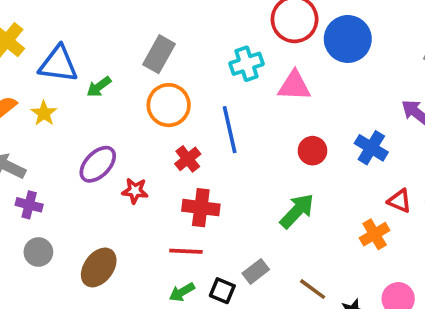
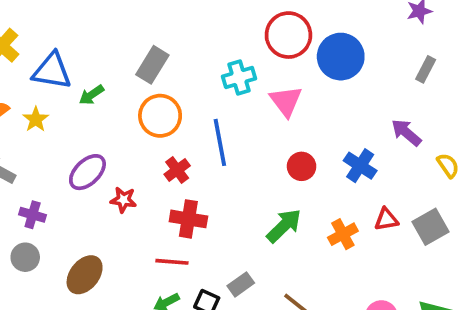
pink triangle: (294, 86) -> (286, 101), turned 48
red triangle: (400, 201) -> (386, 219), turned -35
purple cross: (29, 205) -> (33, 215), moved
orange cross: (375, 234) -> (343, 234), moved

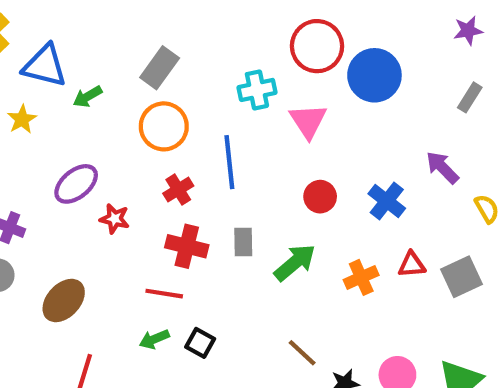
gray rectangle: (241, 284) -> (243, 242), moved, turned -60

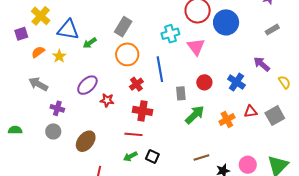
gray rectangle: (470, 97) -> (272, 30), turned 32
gray rectangle: (243, 242) -> (181, 93), moved
brown line: (302, 353) -> (201, 158), turned -56

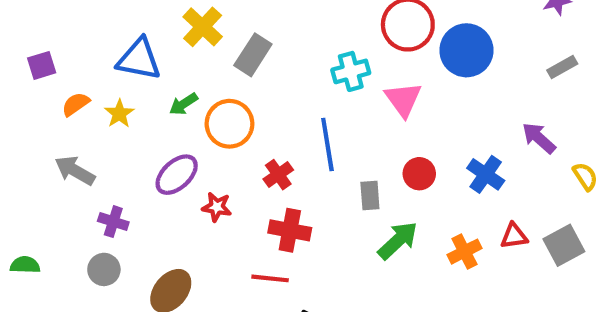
yellow cross: (41, 16) -> (203, 27), moved
green arrow: (90, 43) -> (183, 104), moved
orange circle: (127, 54) -> (229, 124), moved

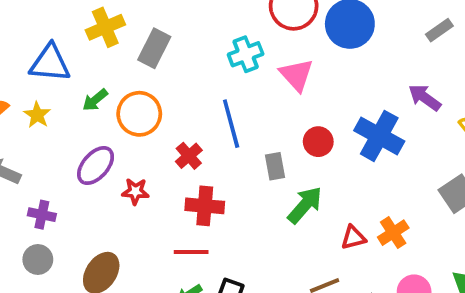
yellow cross: (203, 27) -> (105, 27), turned 30
blue cross: (486, 174) -> (379, 136), size x1.4
red triangle: (514, 236) -> (353, 238), moved
orange cross: (464, 252) -> (393, 233), moved

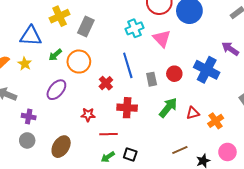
gray rectangle: (275, 166) -> (152, 79), moved
red star: (135, 191) -> (88, 115), moved
red cross: (205, 206) -> (127, 108), moved
red triangle: (353, 238) -> (193, 113), moved

